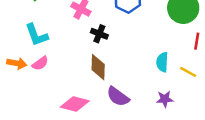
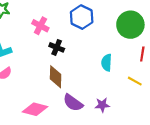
cyan semicircle: (162, 62) -> (107, 63), moved
purple star: (165, 99) -> (102, 105), moved

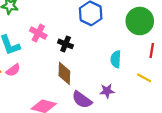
pink cross: (40, 26) -> (38, 33), moved
purple star: (102, 105) -> (107, 91), moved

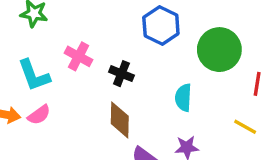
green circle: (140, 21) -> (219, 50), moved
cyan semicircle: (116, 59) -> (183, 98), moved

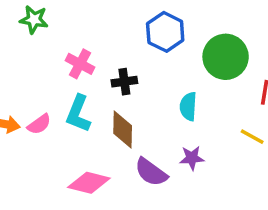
black cross: (121, 74) -> (124, 82), turned -30
cyan L-shape: (34, 75) -> (78, 114), moved, turned 42

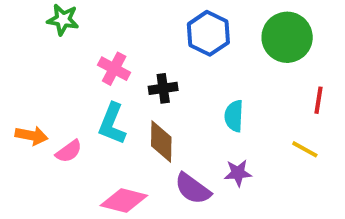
green circle: (226, 57) -> (287, 37), moved
pink semicircle: (39, 124) -> (69, 151), moved

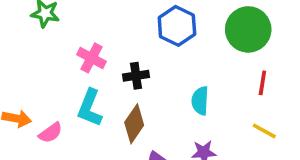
red line: (319, 100) -> (262, 83), moved
brown diamond: (161, 141) -> (134, 124), turned 33

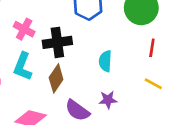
black cross: (136, 76) -> (57, 42), size x1.5

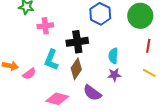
pink cross: (24, 29) -> (45, 26), moved, turned -35
purple star: (108, 100) -> (114, 75), moved

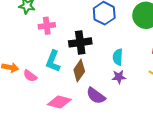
pink semicircle: (29, 74) -> (30, 76), turned 72

